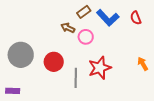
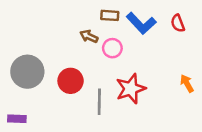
brown rectangle: (84, 12) -> (110, 15), turned 40

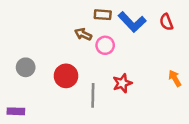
gray circle: (27, 72) -> (26, 67), size x0.6
red star: (131, 89) -> (122, 83), size x0.7

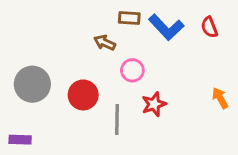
pink circle: (105, 45) -> (132, 70), moved
gray circle: (26, 67) -> (32, 84), size x1.5

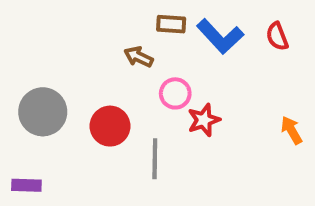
red star: (154, 104) -> (204, 120), moved

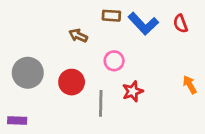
brown arrow: (139, 57) -> (78, 36), moved
red star: (204, 120) -> (133, 91), moved

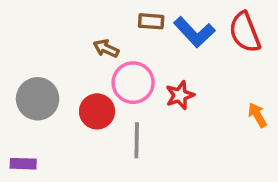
red semicircle: (180, 24) -> (245, 32), size x1.6
pink circle: (114, 61) -> (133, 83), moved, size x1.5
red star: (133, 91) -> (180, 95), moved

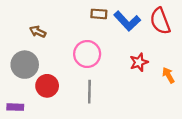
brown arrow: (106, 48) -> (38, 32), moved
red star: (180, 95) -> (139, 62), moved
red circle: (97, 111) -> (47, 86), moved

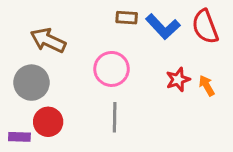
brown arrow: (38, 32) -> (48, 40), size x1.6
orange arrow: (168, 75) -> (207, 86), moved
red circle: (47, 86) -> (48, 122), moved

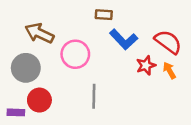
blue L-shape: (163, 27) -> (124, 39), moved
red semicircle: (205, 27) -> (168, 42), moved, turned 148
pink circle: (112, 69) -> (75, 54), moved

